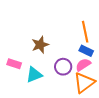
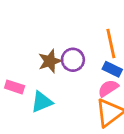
purple circle: (63, 67) -> (73, 60), moved

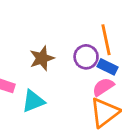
purple circle: (73, 60) -> (86, 57), moved

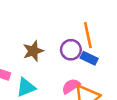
pink semicircle: (103, 87) -> (71, 86), moved

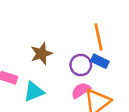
purple circle: (71, 50) -> (81, 65), moved

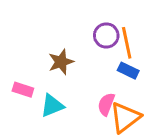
purple circle: (81, 65) -> (106, 35), moved
pink semicircle: (81, 90) -> (106, 104), turned -36

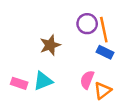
pink rectangle: (23, 90) -> (19, 83), moved
orange triangle: (125, 117) -> (103, 91), size x0.7

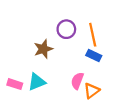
purple circle: (87, 24) -> (66, 29), moved

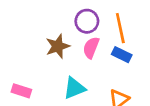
pink semicircle: (77, 81) -> (91, 48), moved
cyan triangle: (37, 82) -> (74, 88), moved

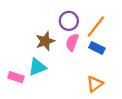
orange line: (120, 28) -> (96, 27), turned 50
cyan triangle: (74, 88) -> (37, 67), moved

